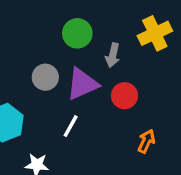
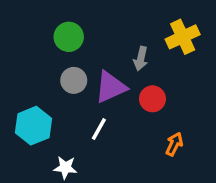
green circle: (77, 33) -> (69, 37), moved

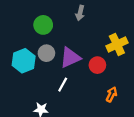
yellow cross: (183, 37) -> (117, 44), moved
gray arrow: (141, 59) -> (80, 13), moved
cyan hexagon: (34, 126) -> (24, 61), moved

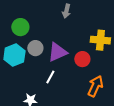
green circle: (43, 25) -> (20, 27), moved
yellow cross: (117, 44) -> (100, 40), turned 30
orange arrow: (112, 94) -> (95, 86), size x1.5

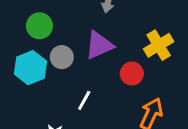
yellow cross: (100, 40) -> (159, 45), turned -36
purple triangle: (57, 52) -> (99, 45), moved

